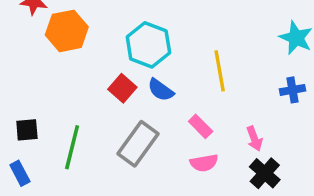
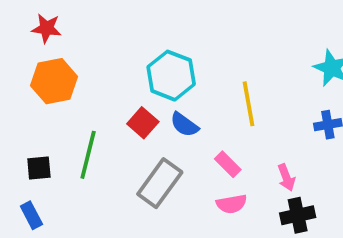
orange hexagon: (67, 31) -> (54, 81), moved
green line: (72, 147) -> (88, 155), moved
black cross: (265, 173) -> (298, 215), turned 36

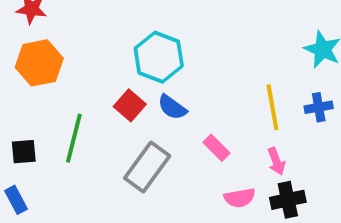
yellow line: (249, 104) -> (272, 107), moved
pink semicircle: (232, 204) -> (240, 198), moved

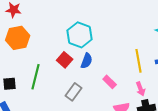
blue semicircle: (172, 107) -> (87, 61), turned -105
gray rectangle: (147, 167) -> (74, 92), size x0.7

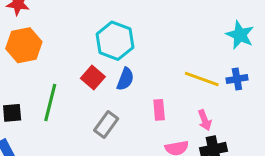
yellow line: (139, 61) -> (202, 79), turned -60
pink rectangle: (110, 82) -> (159, 110), turned 40

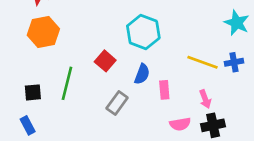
cyan hexagon: (115, 41) -> (143, 32), moved
blue semicircle: (125, 79) -> (142, 74), moved

